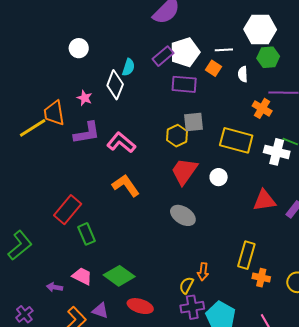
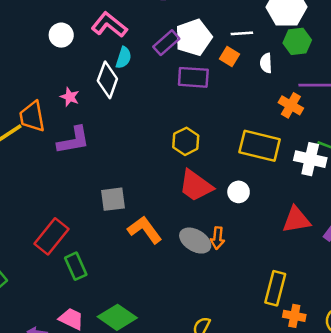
gray square: (193, 122) -> (113, 199), moved
pink L-shape: (121, 143) -> (109, 25), moved
red trapezoid: (184, 171) -> (196, 186), turned -88
orange L-shape: (126, 186) -> (145, 230), moved
orange arrow: (203, 272) -> (218, 238), moved

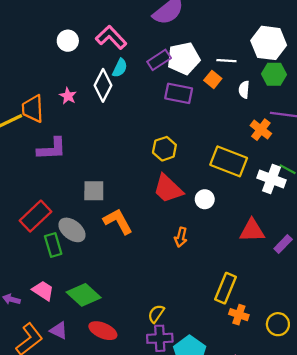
purple L-shape: (73, 140) -> (52, 149), moved
gray ellipse: (195, 241) -> (72, 230), moved

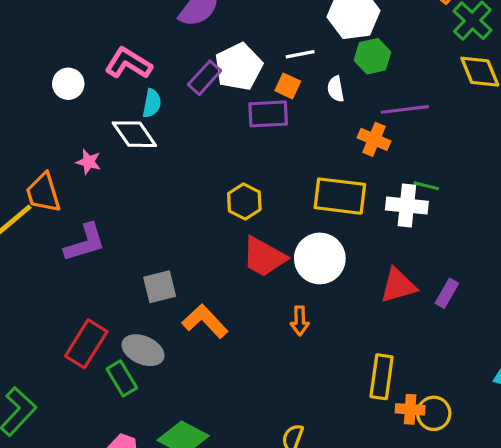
white diamond: (103, 85) -> (134, 134), turned -48
purple rectangle: (179, 93) -> (268, 114), moved
white circle: (205, 199) -> (320, 258), size x1.8
yellow circle: (278, 324) -> (434, 413), moved

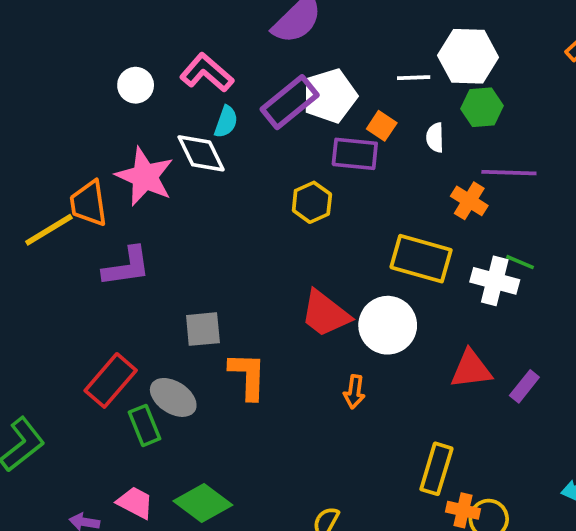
white line: (300, 54) -> (414, 78), moved
purple rectangle: (205, 78) -> (290, 102), size x1.4
pink star: (89, 162) -> (145, 177), size x2.0
yellow hexagon: (244, 201) -> (312, 202), moved
orange L-shape: (205, 321) -> (248, 376), turned 36

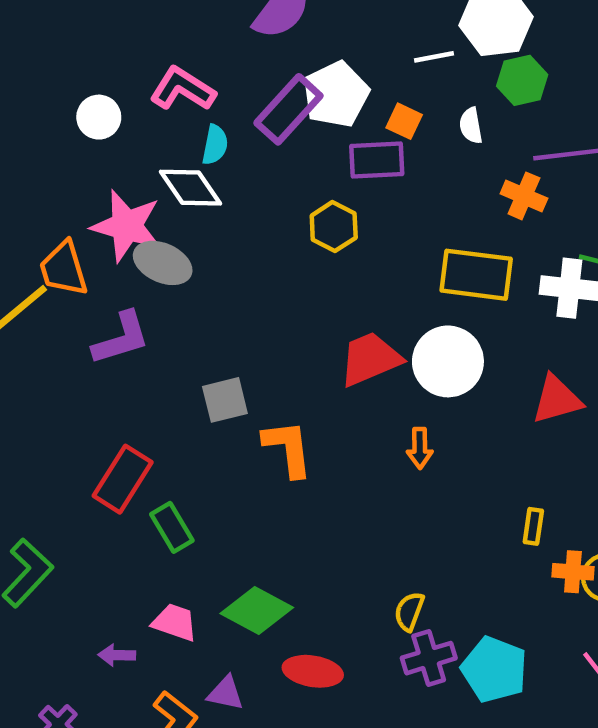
red trapezoid: (325, 314) -> (370, 359), turned 128
gray ellipse: (173, 397) -> (163, 263), moved
yellow rectangle: (436, 469) -> (533, 526), size x0.6

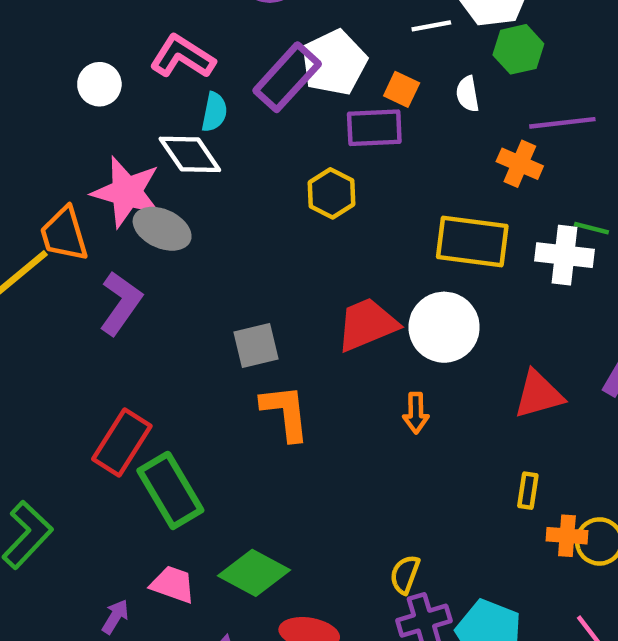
purple L-shape: (121, 338) -> (121, 303), turned -38
red triangle: (557, 399) -> (539, 394), moved
gray square: (225, 400) -> (256, 346), moved
green rectangle: (172, 527) -> (170, 490), size x1.5
purple arrow: (117, 655) -> (115, 617), turned 120

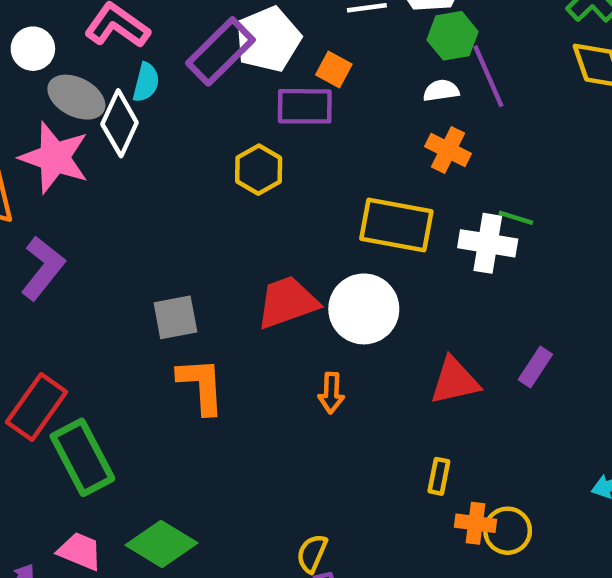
white semicircle: (468, 94) -> (441, 91), moved, turned 88
purple line: (562, 123) -> (488, 76), moved, turned 70
white diamond: (190, 154) -> (120, 123), turned 56
gray ellipse: (162, 229) -> (76, 97), moved

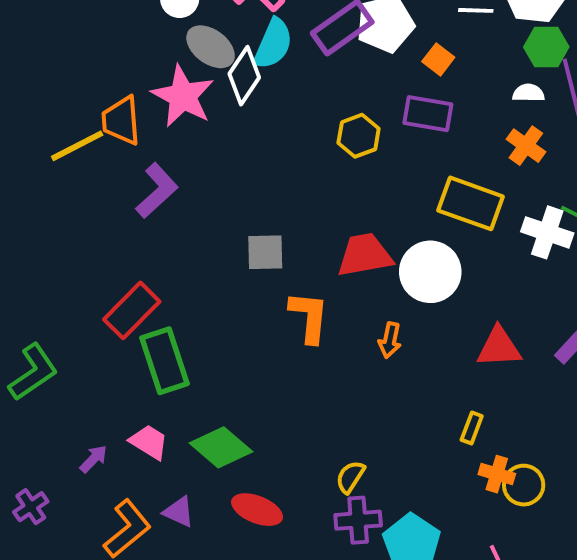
cyan semicircle: (146, 82) -> (273, 44), size x1.5
purple rectangle: (305, 106) -> (428, 114), moved
orange L-shape: (201, 386) -> (309, 317), moved

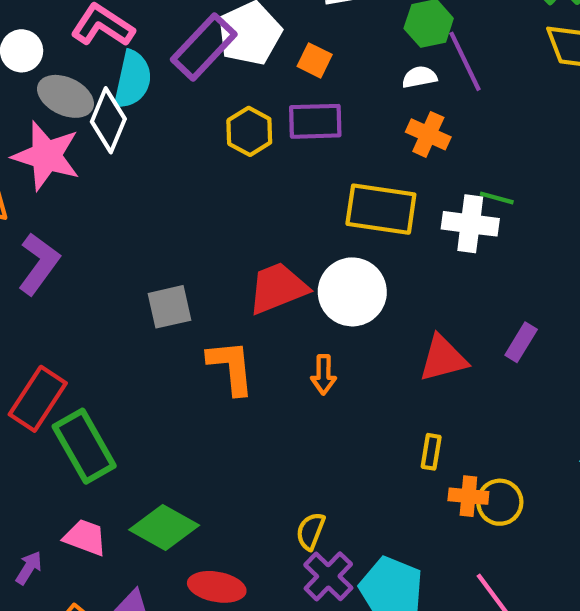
yellow hexagon: (359, 136) -> (249, 131), moved
purple cross: (358, 520) -> (328, 576), turned -30

